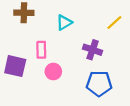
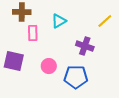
pink rectangle: (41, 50) -> (33, 33), moved
blue pentagon: (99, 84) -> (76, 77), moved

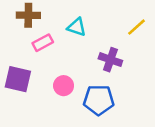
cyan triangle: (59, 21) -> (77, 27), turned 49
pink rectangle: (33, 33) -> (43, 43), turned 63

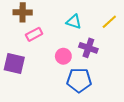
cyan triangle: (77, 27) -> (74, 22), moved
pink circle: (64, 86) -> (63, 56), moved

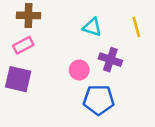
yellow line: (109, 22) -> (136, 27), turned -63
pink rectangle: (34, 34) -> (23, 45), moved

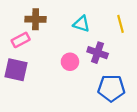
brown cross: (28, 15) -> (36, 19), moved
blue pentagon: (99, 100) -> (111, 88), moved

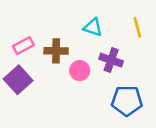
brown cross: (36, 19) -> (56, 51), moved
purple square: (16, 70) -> (18, 80), turned 35

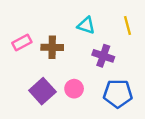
pink circle: (80, 71) -> (74, 89), moved
purple square: (18, 80) -> (42, 91), moved

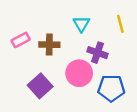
cyan triangle: (86, 25) -> (81, 24), turned 42
pink circle: (74, 89) -> (79, 73), moved, size x1.5

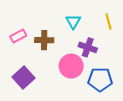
purple square: (40, 86) -> (23, 77), moved

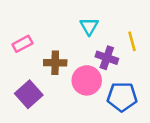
yellow line: (108, 21) -> (132, 41), moved
brown cross: (44, 40) -> (55, 63), moved

